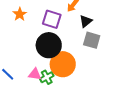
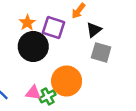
orange star: (20, 14) -> (27, 23), moved
black circle: (49, 45) -> (33, 46), moved

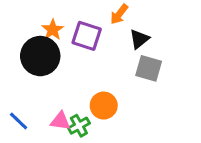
black circle: (33, 46) -> (40, 56), moved
orange circle: (67, 81) -> (104, 106), size x0.7

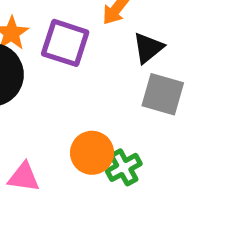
green cross: (79, 126) -> (124, 167), moved

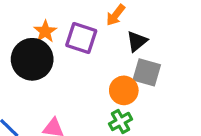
orange circle: (92, 153) -> (124, 90), moved

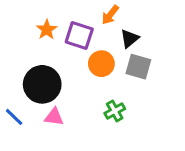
black circle: (32, 59) -> (42, 84), moved
orange circle: (124, 90) -> (101, 64), moved

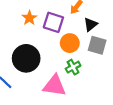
green cross: (115, 111) -> (73, 67), moved
pink triangle: (54, 117) -> (55, 86), moved, size x1.6

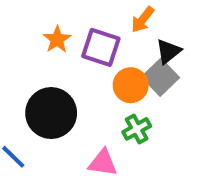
gray square: (97, 45) -> (160, 77), moved, turned 30
pink triangle: (55, 86) -> (103, 163), size x0.7

